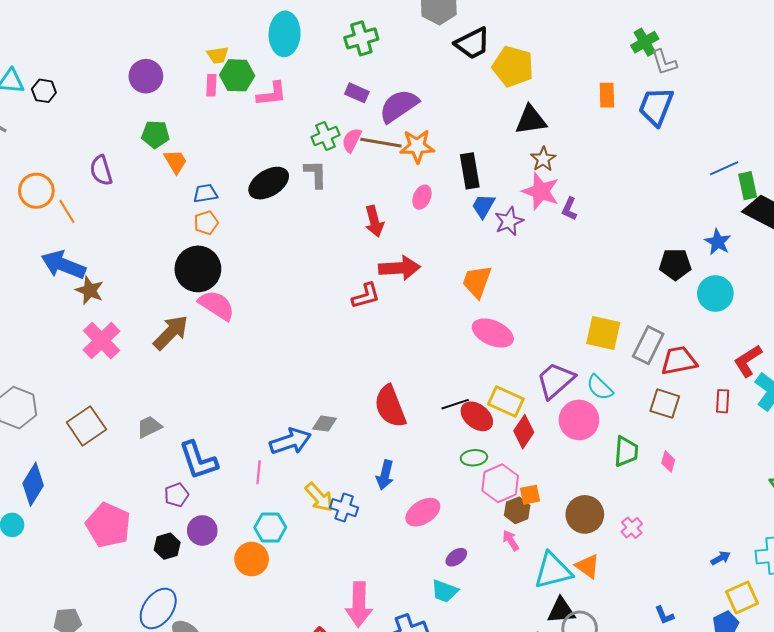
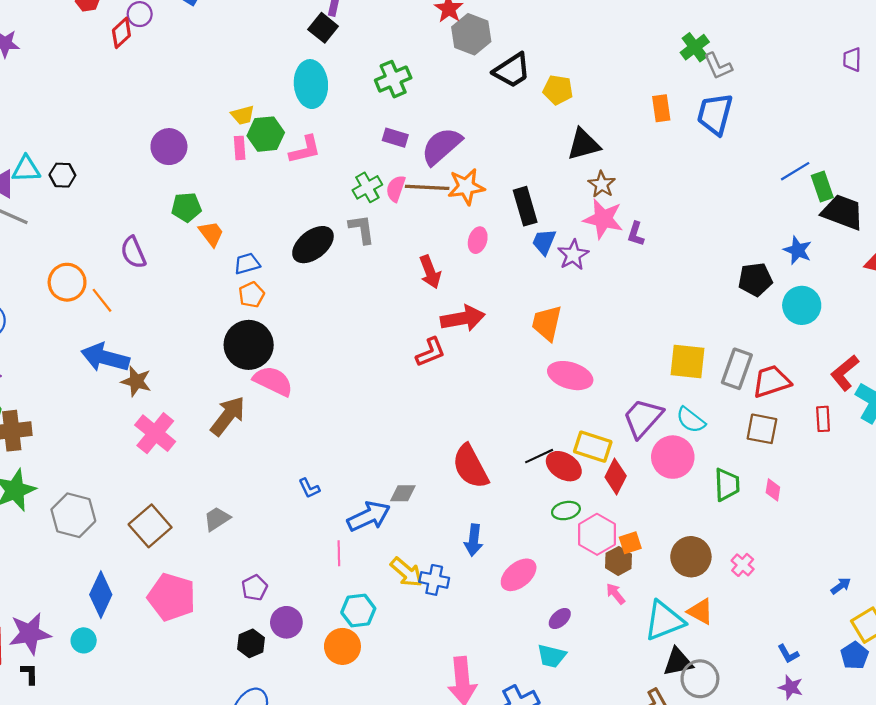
yellow pentagon: (513, 67) -> (558, 90), size x0.7
blue L-shape: (198, 460) -> (309, 488), moved, size x0.5
pink pentagon: (108, 525) -> (172, 597), moved

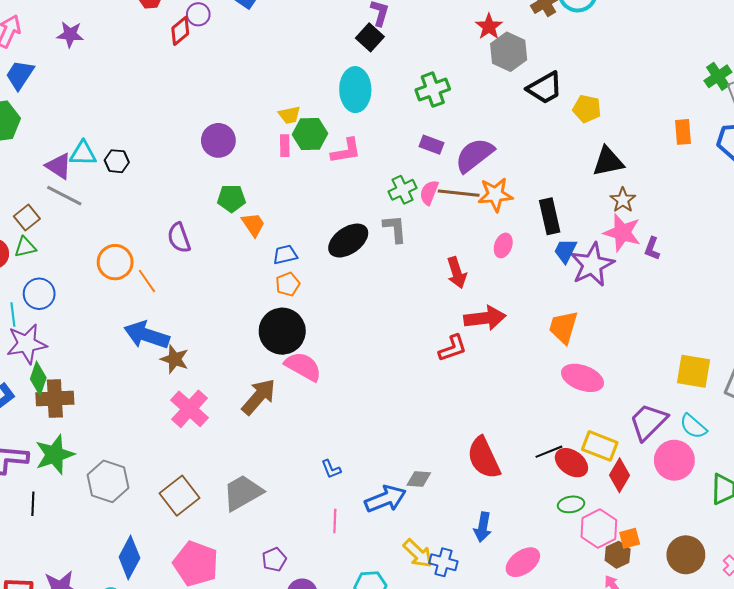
purple star: (573, 255) -> (592, 265), size x1.5
gray trapezoid: (217, 519) -> (243, 493), size x1.6
pink line: (339, 553) -> (335, 521), moved

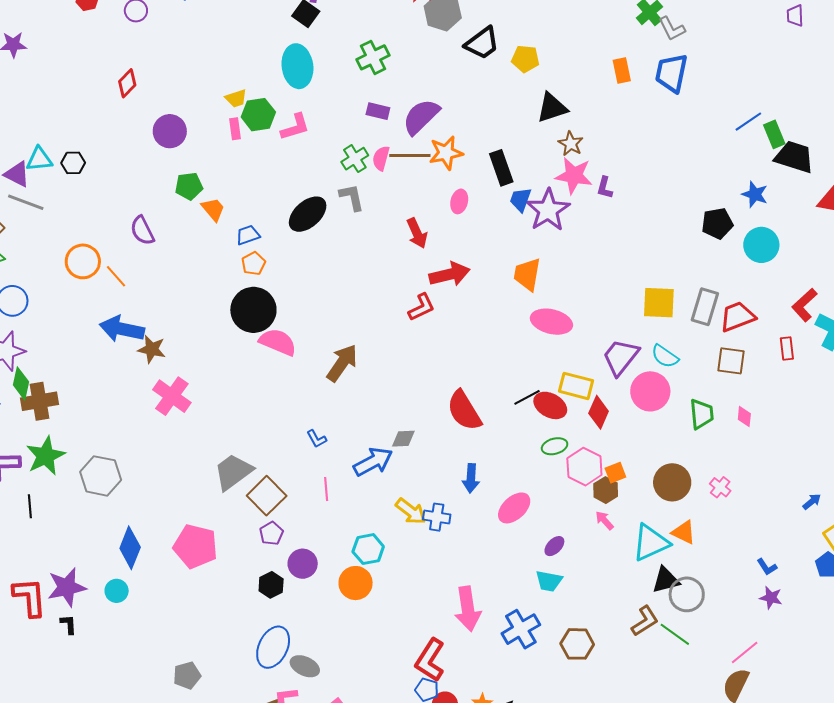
red diamond: (180, 31) -> (127, 83), moved
brown arrow: (259, 397) -> (342, 363), moved
brown square: (180, 496) -> (267, 496), moved

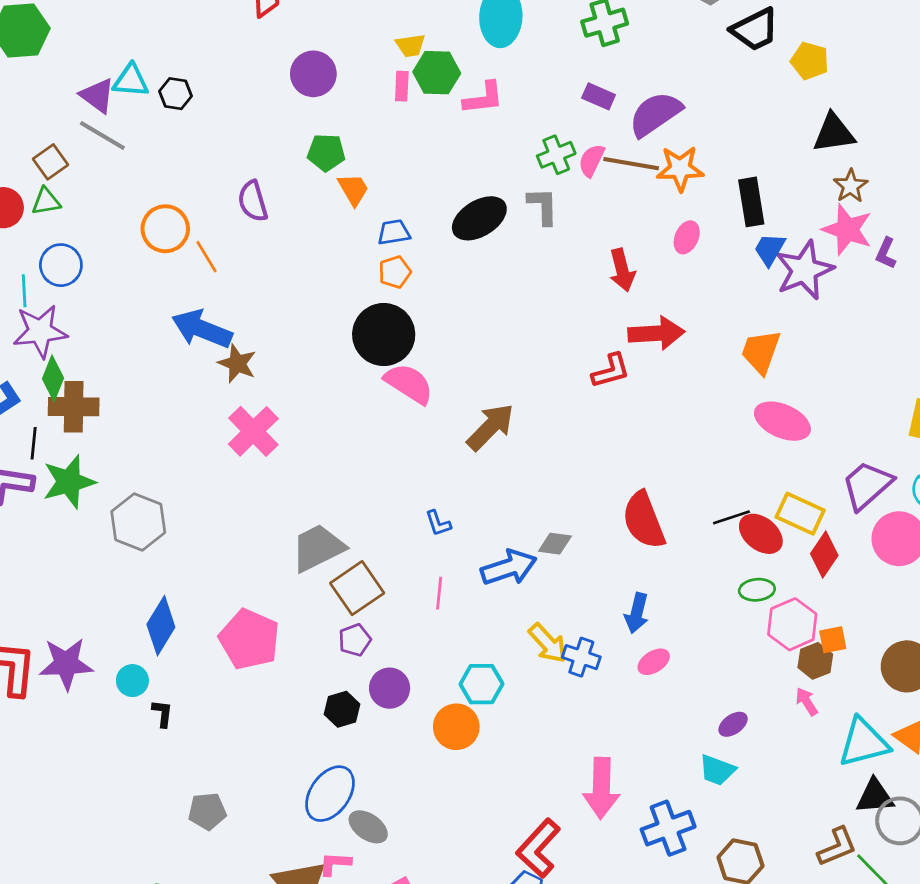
black line: (30, 506) -> (34, 443), moved
pink ellipse: (514, 508) -> (654, 662), moved, size x0.7
black L-shape: (68, 624) -> (162, 713), moved

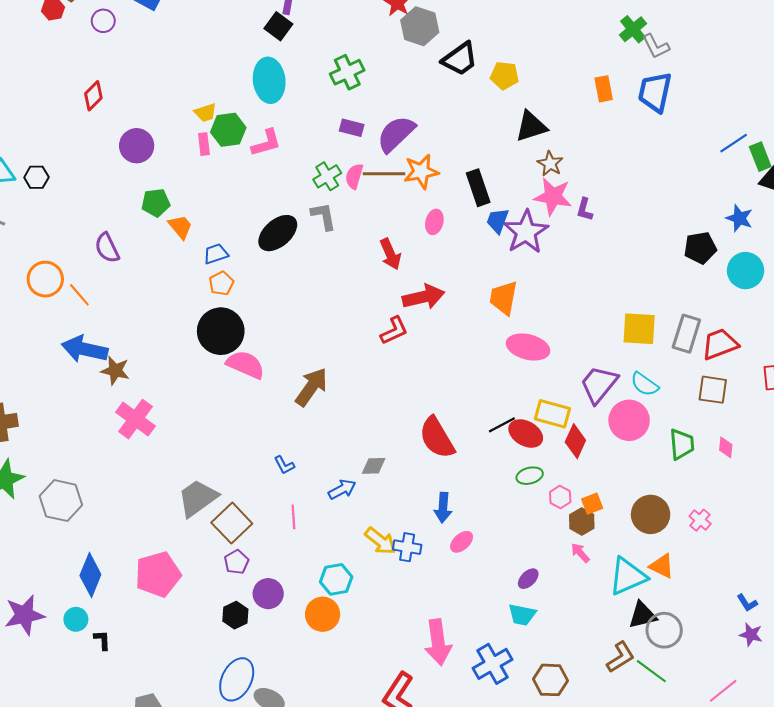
blue arrow: (509, 568) -> (342, 489), size x0.7
pink hexagon: (792, 624) -> (560, 497), size x0.6
pink pentagon: (249, 639) -> (158, 574), turned -30

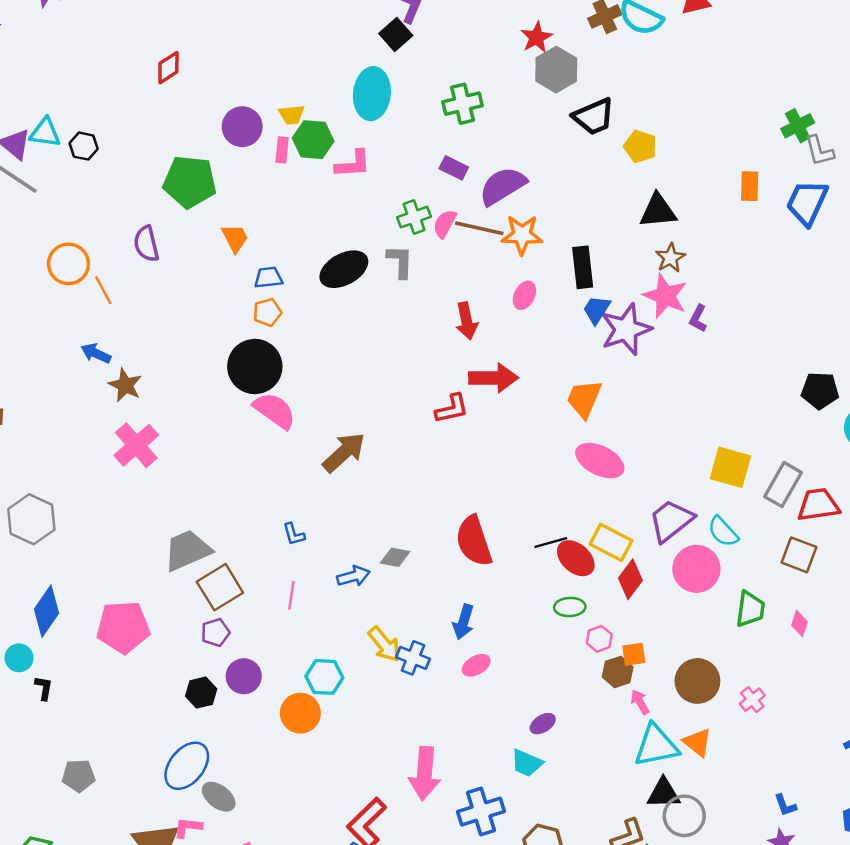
purple circle: (137, 146) -> (242, 127), moved
green pentagon: (156, 203) -> (190, 182), moved, size x1.6
blue arrow: (85, 349) -> (96, 353), size x0.6
pink arrow: (580, 553) -> (640, 702), moved

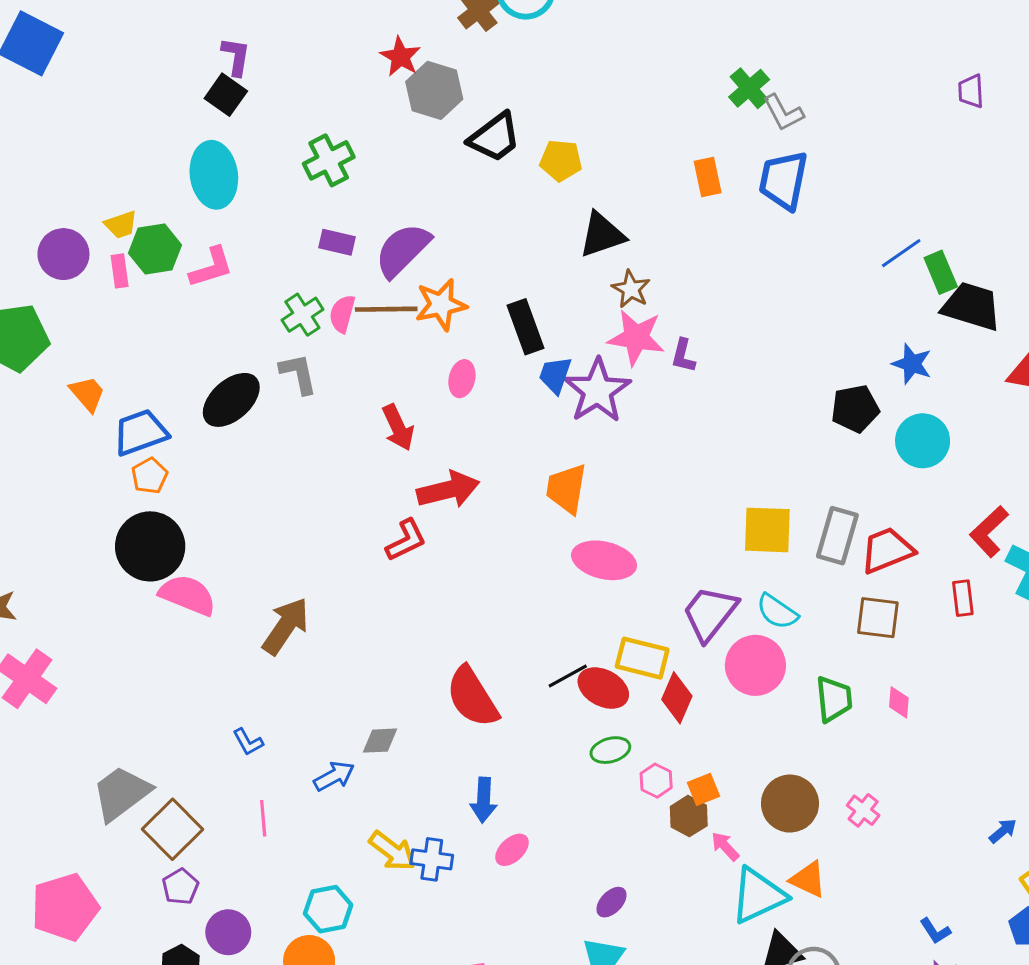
blue trapezoid: (268, 277) -> (140, 432), size x1.5

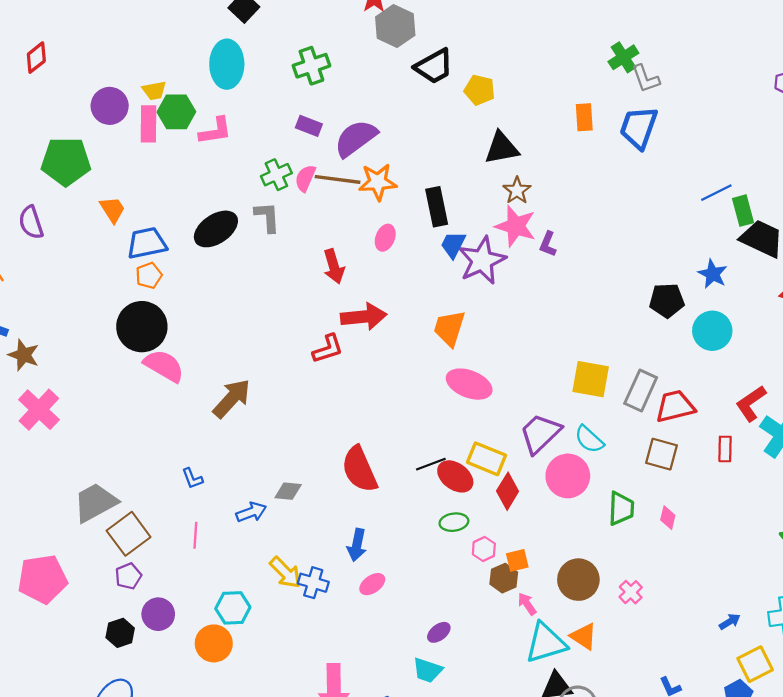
pink rectangle: (120, 271) -> (149, 124), size x1.5

